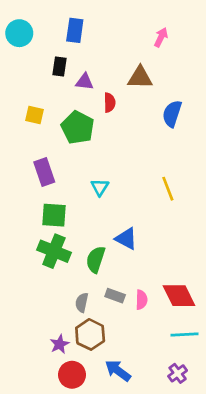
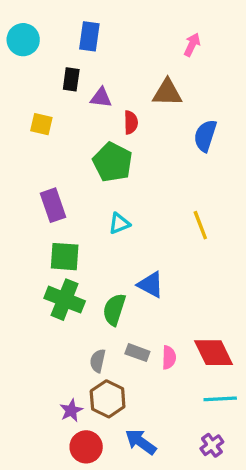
yellow square: (35, 115) -> (41, 124), moved
green pentagon: (78, 128) -> (113, 162), moved
cyan triangle: (100, 187) -> (119, 223), turned 36

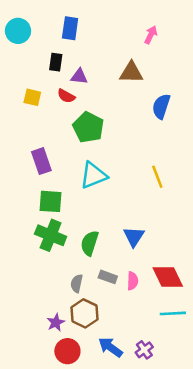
red semicircle: (131, 122) -> (66, 96), moved, turned 120
cyan triangle: (119, 223) -> (94, 175), size x1.6
blue triangle: (151, 285) -> (134, 237), moved, turned 35
purple cross: (212, 445) -> (144, 350), moved

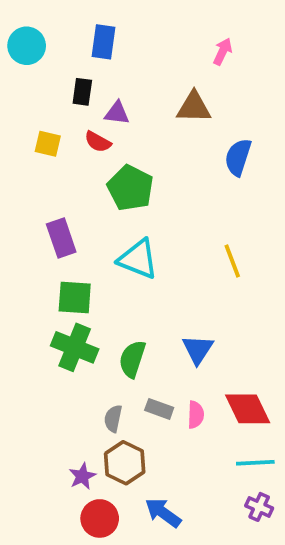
cyan triangle: (94, 175) -> (138, 259), turned 44
purple cross: (144, 350) -> (259, 507), moved, turned -30

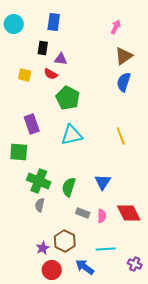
brown triangle: (194, 107) -> (124, 56), moved, turned -36
cyan triangle: (138, 259) -> (72, 135), turned -35
green square: (75, 297) -> (19, 152), moved
gray semicircle: (113, 419) -> (40, 205), moved
cyan line: (255, 463) -> (106, 249), moved

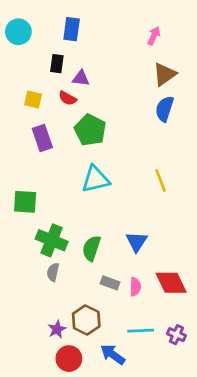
purple rectangle: (32, 124) -> (42, 138), moved
purple cross: (135, 264) -> (176, 335), moved

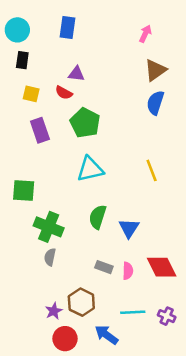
black rectangle: (57, 64) -> (22, 60), moved
green semicircle: (91, 248) -> (98, 217), moved

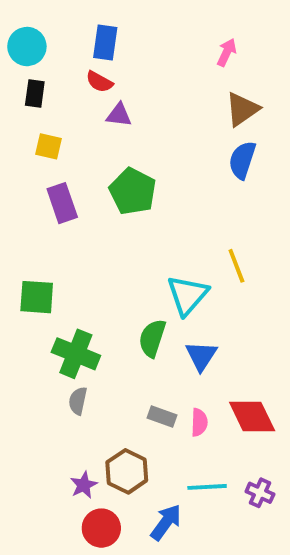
red semicircle: (64, 93) -> (99, 82), moved
cyan triangle: (90, 169) -> (187, 295), moved, turned -36
blue arrow: (106, 335) -> (166, 522), turned 90

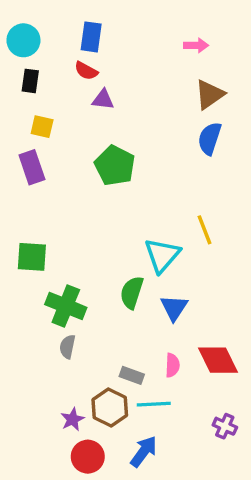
pink arrow: (227, 52) -> (196, 45), turned 65
purple rectangle: (62, 203) -> (32, 167), moved
gray rectangle: (162, 416) -> (132, 375), moved
cyan line: (207, 487) -> (154, 404), moved

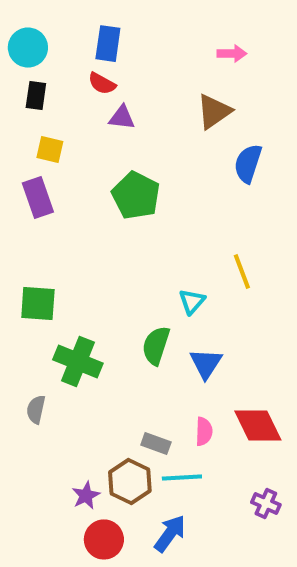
brown triangle: (210, 94) -> (214, 112), moved
cyan triangle: (162, 255) -> (192, 301), size x0.6
gray semicircle: (67, 347) -> (36, 409), moved

